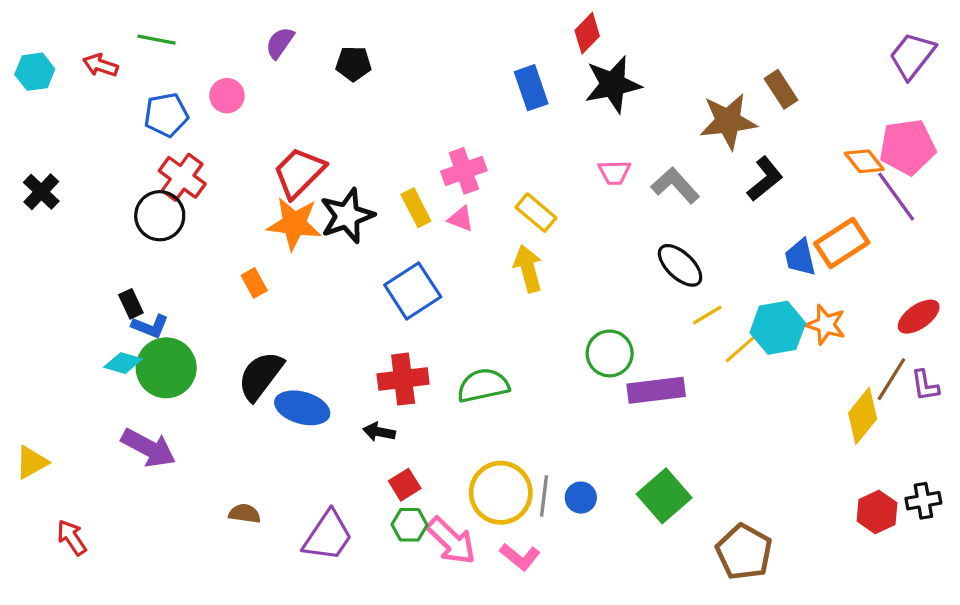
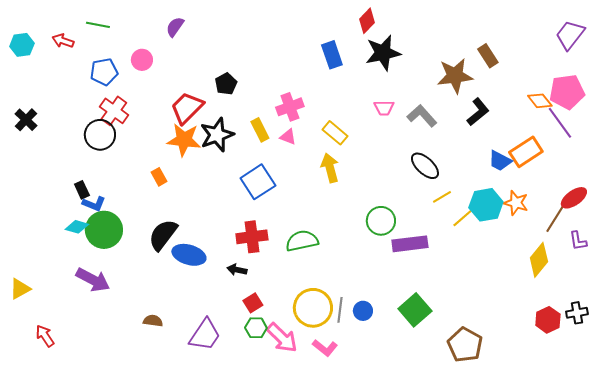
black pentagon: (353, 64) -> (226, 84), moved, turned -30
blue trapezoid: (800, 257) -> (500, 161), turned -50
brown line: (891, 379) -> (555, 219), moved

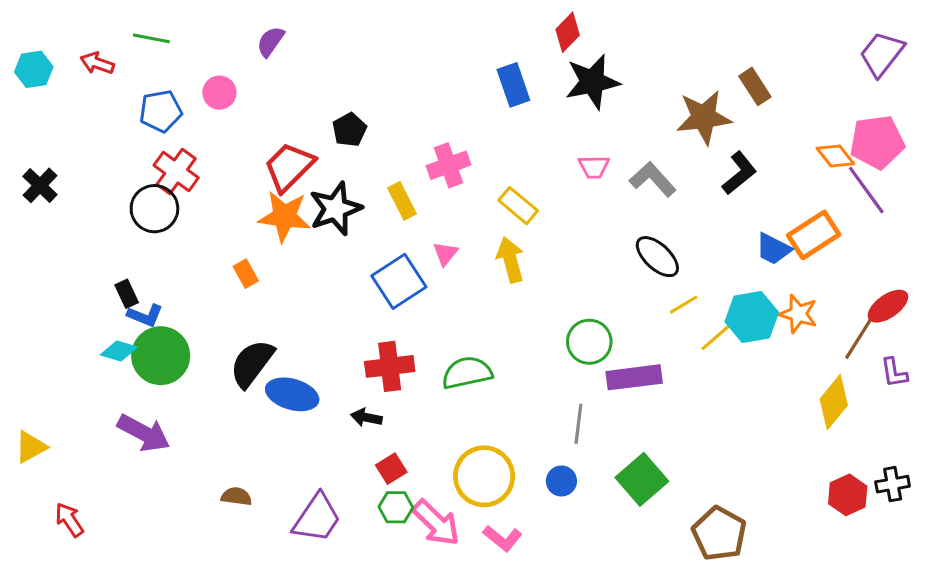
pink triangle: (288, 137) -> (445, 254), moved, turned 48
gray line: (340, 310) -> (578, 424), moved

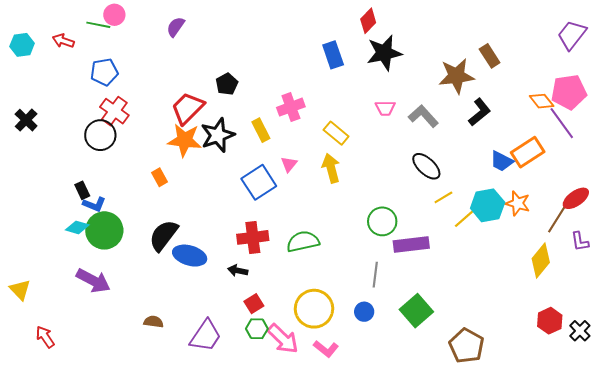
pink circle: (219, 93) -> (114, 15), moved
yellow triangle: (31, 447) -> (20, 290), turned -45
black cross: (893, 484) -> (580, 331), moved, turned -35

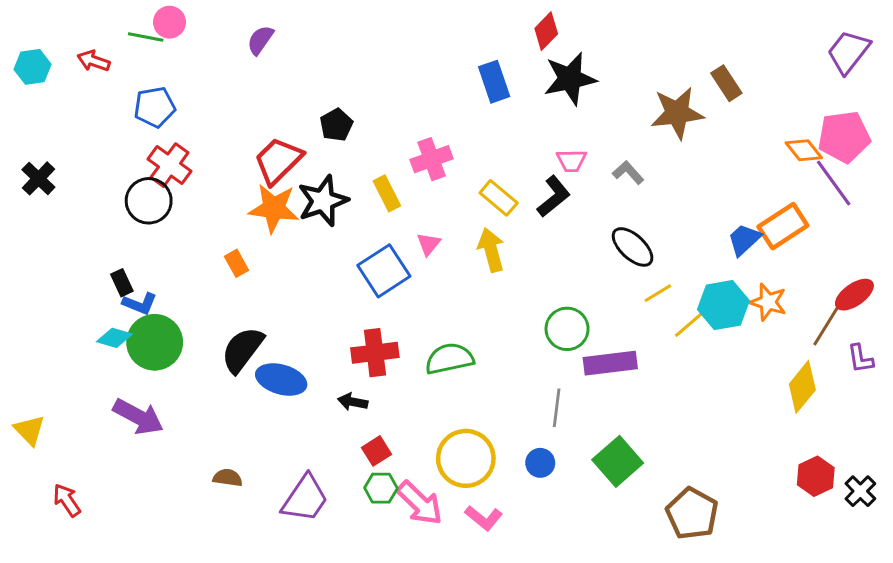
black L-shape: (480, 112) -> (554, 196), moved
gray L-shape: (423, 116) -> (628, 173), size x0.7
blue trapezoid: (502, 161) -> (744, 240), turned 110

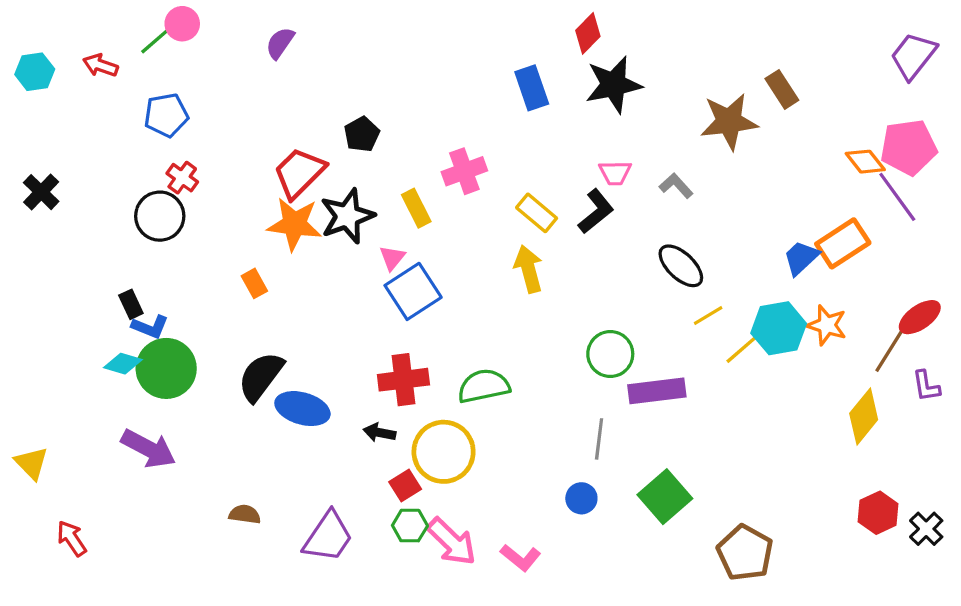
green line: (146, 37) -> (157, 40), turned -52
red cross: (170, 165) -> (182, 178), size x0.7
pink triangle: (429, 244) -> (392, 258), moved
yellow circle: (466, 458) -> (444, 452), moved

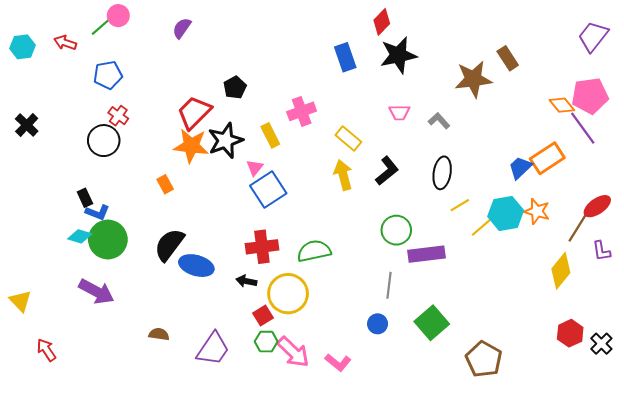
black L-shape: (596, 211) -> (387, 171), moved
black ellipse: (681, 266) -> (442, 173), turned 56

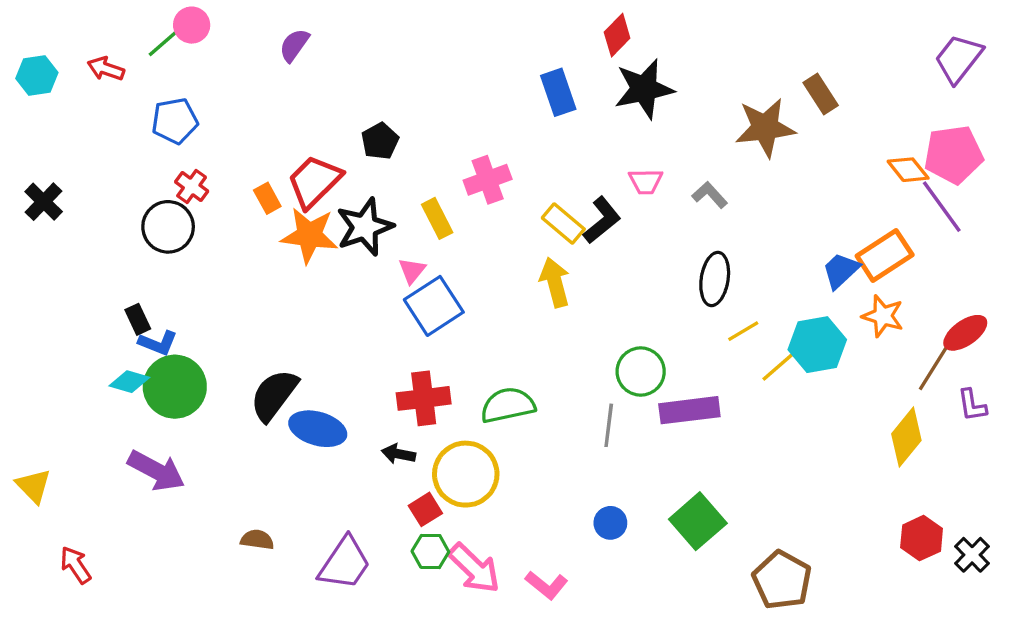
black L-shape: (387, 171) -> (602, 220), moved
orange rectangle: (165, 184) -> (267, 198), moved
orange star: (537, 211) -> (883, 316), moved
gray line: (389, 285) -> (609, 425), moved

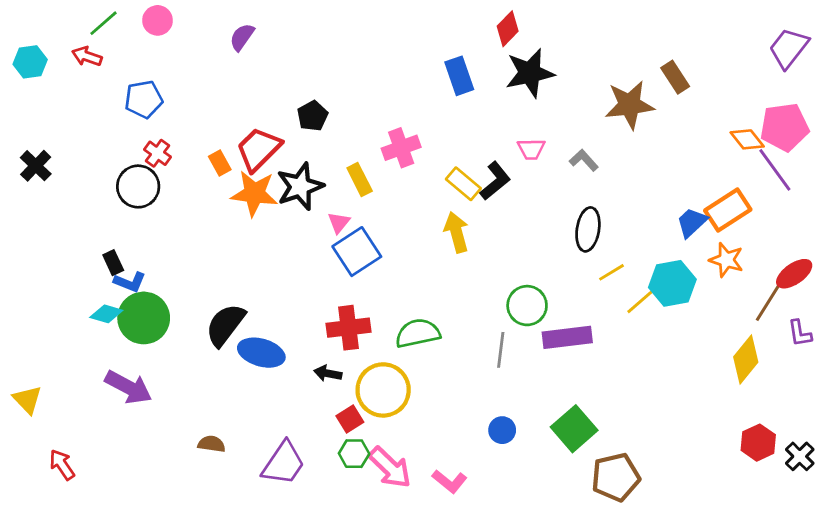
green line: (165, 42) -> (104, 23), moved
brown pentagon: (782, 580) -> (616, 477), moved, turned 30

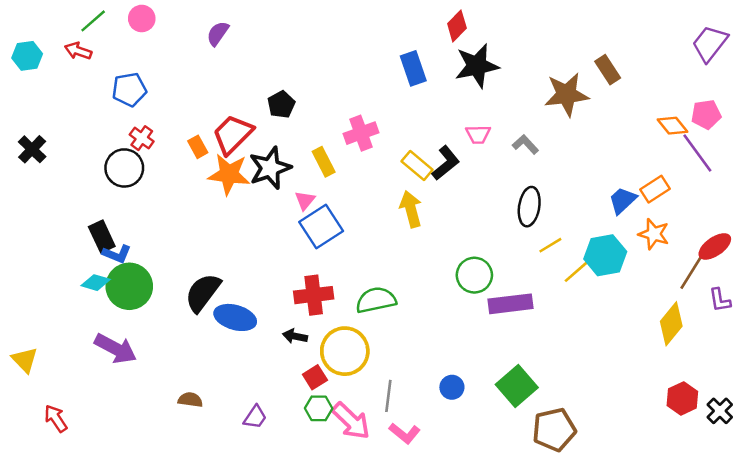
pink pentagon: (784, 127) -> (706, 114), size x0.7
orange rectangle: (728, 210) -> (655, 189), size x0.7
black rectangle: (113, 263) -> (102, 237), size x1.4
gray line: (501, 350) -> (388, 396), moved
purple trapezoid: (283, 463) -> (255, 417), size x0.6

